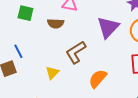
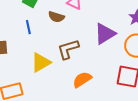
blue line: (18, 51) -> (28, 27), moved
yellow triangle: (52, 73) -> (41, 63), size x1.5

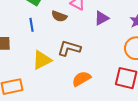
purple triangle: (105, 34) -> (102, 18), moved, size x0.7
brown L-shape: (68, 49) -> (69, 48), turned 30

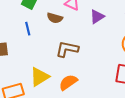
yellow triangle: (42, 60) -> (40, 77), moved
orange semicircle: (81, 79) -> (68, 82), moved

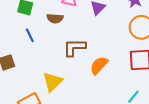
orange semicircle: (68, 82) -> (99, 65), moved

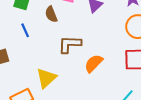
brown semicircle: (55, 18) -> (51, 14), turned 63

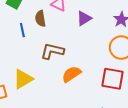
blue line: (25, 30) -> (22, 30), moved

